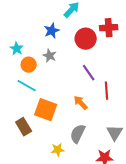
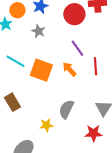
orange circle: (29, 65) -> (17, 10), moved
orange arrow: (81, 103) -> (69, 69), moved
orange square: (46, 110) -> (41, 70), moved

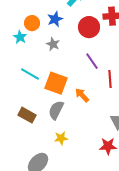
orange arrow: (69, 69) -> (82, 95), moved
brown rectangle: (12, 102) -> (27, 115), turned -30
gray semicircle: (66, 109) -> (56, 110), moved

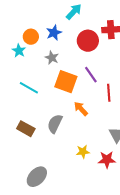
orange square: (56, 83) -> (66, 82), moved
yellow star: (61, 138) -> (83, 152), moved

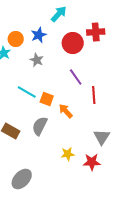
orange square: (66, 82) -> (47, 99), moved, size x0.6
cyan line: (29, 88) -> (27, 92), moved

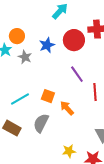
blue star: (39, 35) -> (47, 45), moved
gray star: (37, 60) -> (25, 57), moved
cyan line: (27, 92) -> (20, 99), moved, turned -60

